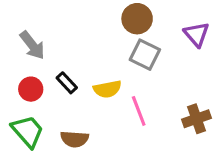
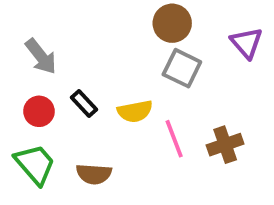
brown cross: (197, 119) -> (225, 145), moved

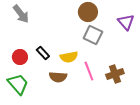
gray arrow: (41, 56) -> (21, 14), moved
brown semicircle: (94, 174) -> (58, 77), moved

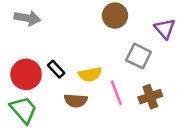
gray arrow: (21, 14) -> (27, 18), turned -42
gray square: (93, 35) -> (139, 56), moved
red circle: (20, 57) -> (26, 74), size x1.5

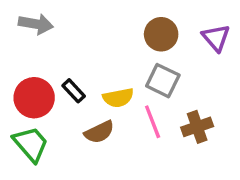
brown circle: (115, 16) -> (161, 34), moved
gray square: (139, 56) -> (163, 81), moved
brown semicircle: (76, 101) -> (99, 132), turned -30

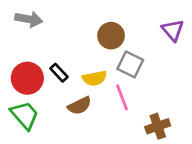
brown circle: (161, 34) -> (111, 36), moved
brown cross: (197, 127) -> (158, 126), moved

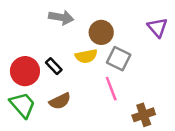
gray arrow: (29, 19) -> (61, 17), moved
yellow semicircle: (95, 78) -> (86, 56), moved
brown semicircle: (79, 106) -> (60, 101), moved

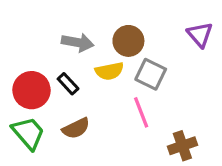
gray arrow: (61, 17) -> (78, 42), moved

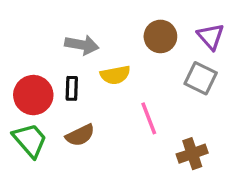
brown circle: (128, 41) -> (160, 36), moved
gray square: (151, 74) -> (201, 78), moved
black rectangle: (68, 84) -> (72, 88), turned 45

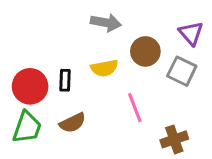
brown circle: (160, 36) -> (145, 51), moved
gray arrow: (82, 45) -> (106, 23), moved
green trapezoid: (30, 140) -> (27, 127), turned 60

